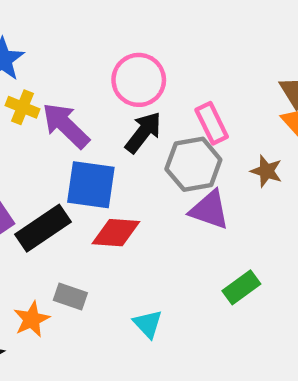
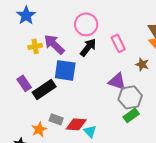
yellow cross: (22, 107) -> (35, 46), moved, turned -32
gray hexagon: (193, 164) -> (130, 97), moved
red diamond: (116, 233) -> (76, 124), moved

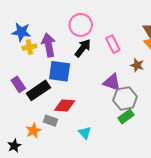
blue star: (26, 15) -> (21, 32), moved, turned -30
purple arrow: (54, 44) -> (49, 45), turned 35
red diamond: (76, 124) -> (65, 105), moved

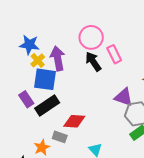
pink rectangle: (113, 44) -> (114, 54), moved
yellow cross: (29, 47) -> (38, 60), turned -32
black arrow: (83, 48) -> (93, 62), turned -72
blue square: (60, 71) -> (45, 79), moved

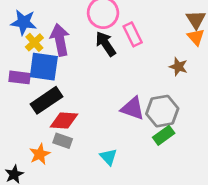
purple triangle: (124, 97) -> (133, 108), moved
purple rectangle: (26, 99) -> (20, 77), moved, turned -49
red diamond: (74, 121) -> (64, 121), moved

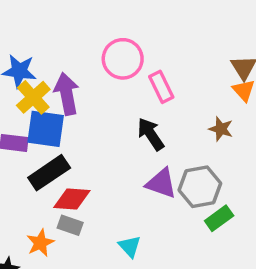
yellow cross: (34, 42) -> (33, 97), size x1.4
black arrow: (106, 44) -> (151, 134), moved
green rectangle: (164, 135) -> (219, 218), moved

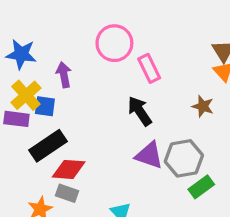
purple arrow: (67, 94) -> (64, 75), size x0.7
yellow cross: (33, 97) -> (26, 95), moved
blue square: (46, 129) -> (45, 106), size x0.6

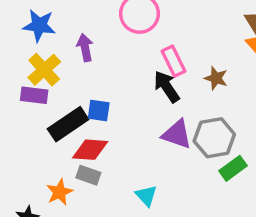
pink rectangle: (149, 68) -> (173, 61), moved
blue square: (45, 106) -> (99, 111), moved
brown star: (203, 106) -> (216, 78), moved

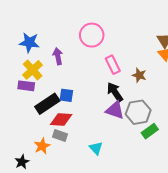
black arrow: (167, 87) -> (115, 92), moved

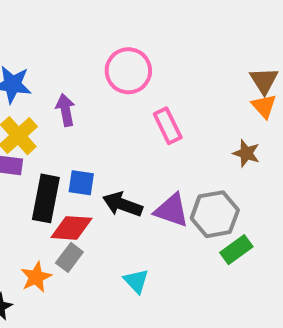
brown star: (139, 75) -> (246, 153), moved
black arrow: (115, 92) -> (122, 204), moved, turned -36
black rectangle: (47, 104) -> (46, 198), turned -45
gray rectangle: (60, 135) -> (69, 257), turned -72

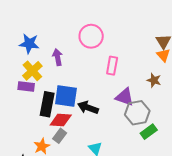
pink rectangle: (168, 126) -> (112, 66), turned 36
blue square: (81, 183) -> (66, 96), size x1.6
purple triangle: (172, 210) -> (125, 97), moved

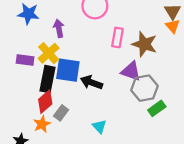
yellow cross: (32, 71) -> (49, 53), moved
brown star: (154, 80) -> (144, 44), moved, size x1.6
red diamond: (61, 120) -> (45, 102), moved, turned -45

